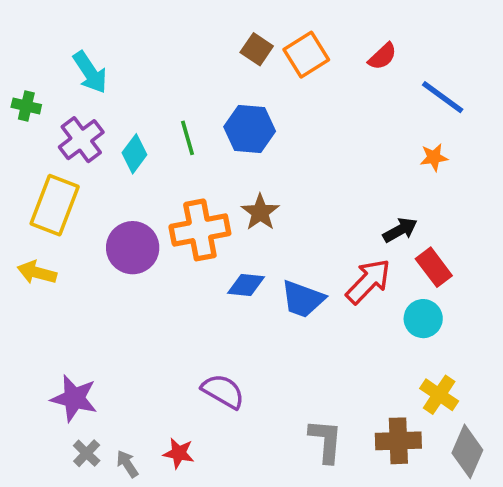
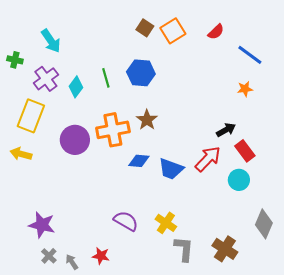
yellow cross: (439, 395) -> (166, 223), moved
brown cross: (398, 441) -> (225, 249), turned 35
gray diamond: (467, 451) -> (264, 224), moved

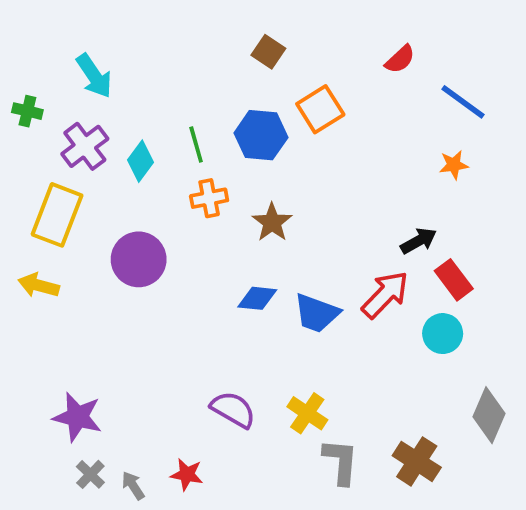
orange square: (173, 31) -> (320, 109), moved
orange cross: (113, 130) -> (209, 198), moved, size x0.6

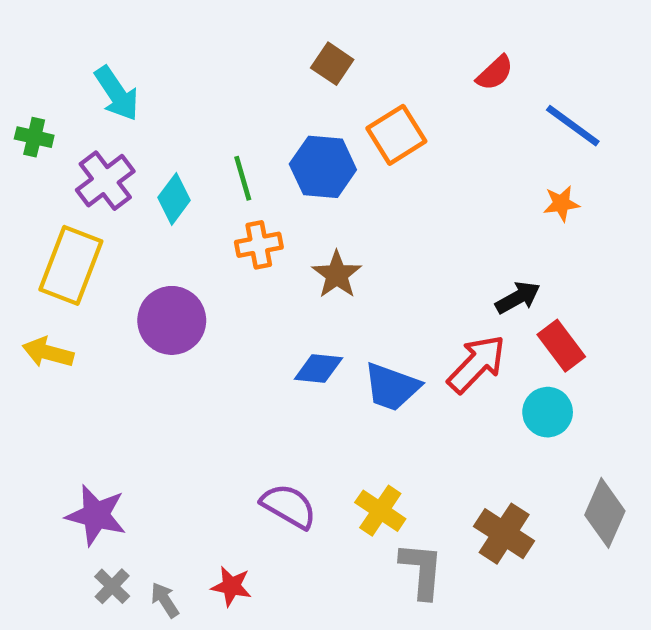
brown cross: (417, 461) -> (504, 534), moved

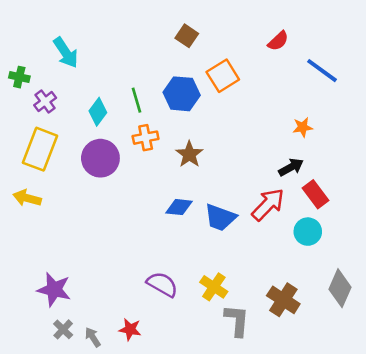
purple cross: (105, 181) -> (45, 101), moved, size x0.7
orange star: (561, 204) -> (303, 127), moved
purple circle: (172, 320) -> (100, 158), moved

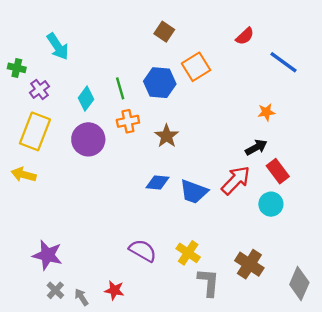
gray diamond: (340, 288) -> (299, 283), moved

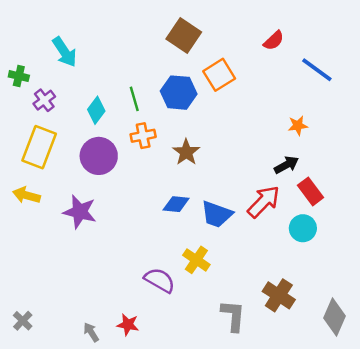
brown square: (164, 32) -> (184, 36), size x1.5
yellow cross: (188, 253) -> (196, 260), moved
purple star: (47, 255) -> (80, 212), moved
gray cross: (55, 290) -> (23, 321), moved

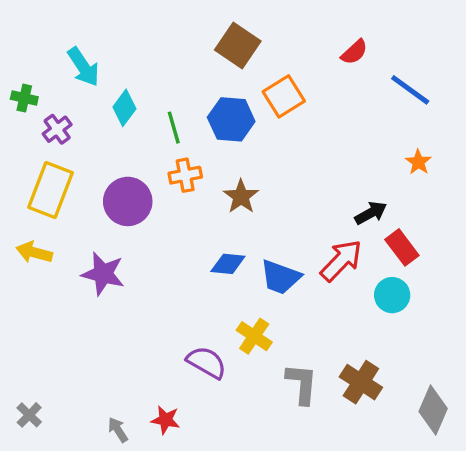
cyan diamond: (96, 110) -> (124, 108), moved
orange star: (298, 126) -> (418, 162), moved, turned -30
gray L-shape: (233, 316) -> (302, 384), moved

